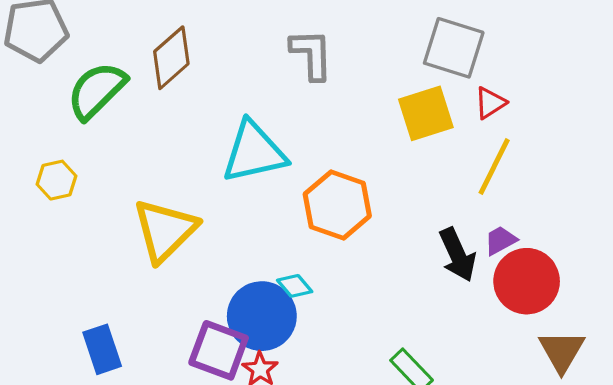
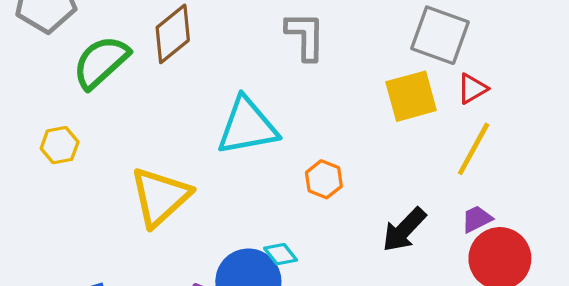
orange hexagon: (337, 205) -> (324, 179), size x0.6
black arrow: (457, 255) -> (404, 230), moved, turned 66

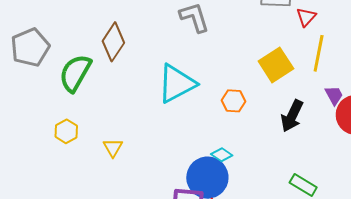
yellow square: (411, 96) -> (276, 65), moved
yellow triangle: (160, 197) -> (113, 148), moved, size x0.5
purple trapezoid: (477, 219) -> (334, 95), turned 105

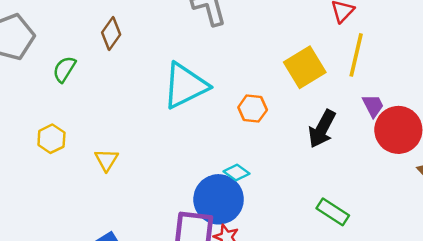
brown diamond: (113, 42) -> (111, 33), size x0.7
green semicircle: (75, 73) -> (64, 69), size x0.6

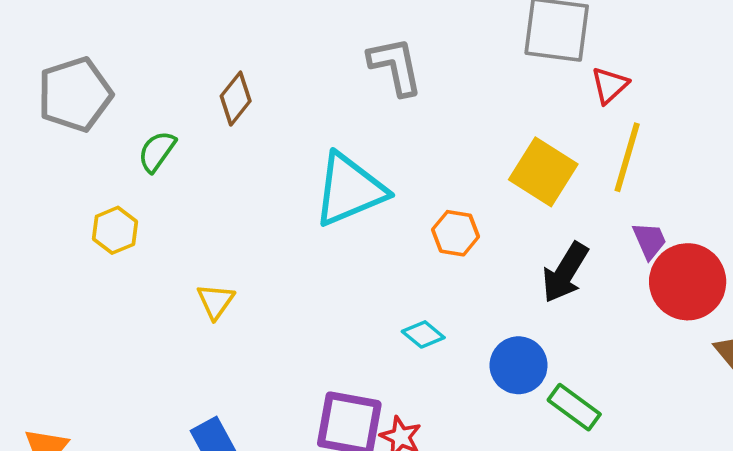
yellow square: (305, 67) -> (543, 172), turned -30
yellow hexagon: (51, 139) -> (115, 230), moved
blue circle: (219, 199) -> (519, 365), moved, size x0.7

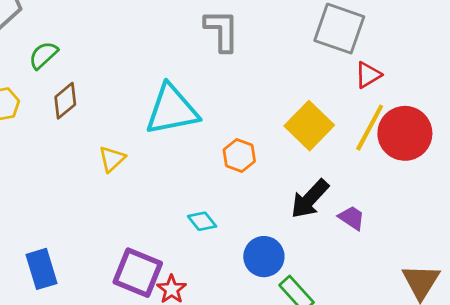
brown diamond: (236, 99) -> (65, 101), moved
purple trapezoid: (649, 240) -> (352, 218), moved, turned -44
red circle: (688, 282) -> (405, 133), moved
yellow triangle: (216, 301) -> (112, 159), moved

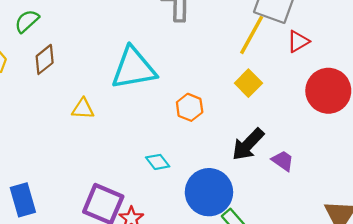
yellow square: (309, 126) -> (248, 83), size x0.7
yellow line: (370, 128) -> (252, 35), moved
yellow triangle: (112, 159) -> (83, 109), turned 45
blue circle: (264, 257) -> (209, 192), size x1.4

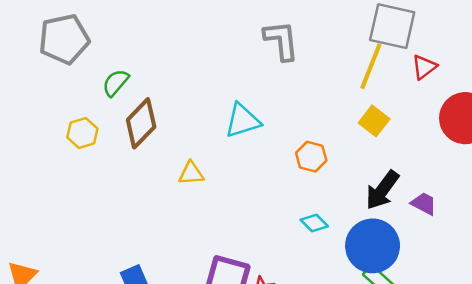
brown diamond: (45, 59) -> (141, 123), size x1.4
cyan triangle: (134, 68) -> (243, 121), size x0.7
cyan diamond: (158, 162) -> (314, 223), moved
blue circle: (209, 192) -> (373, 246), moved

